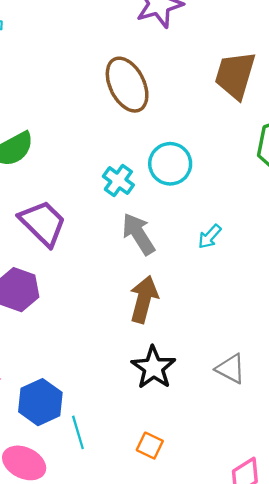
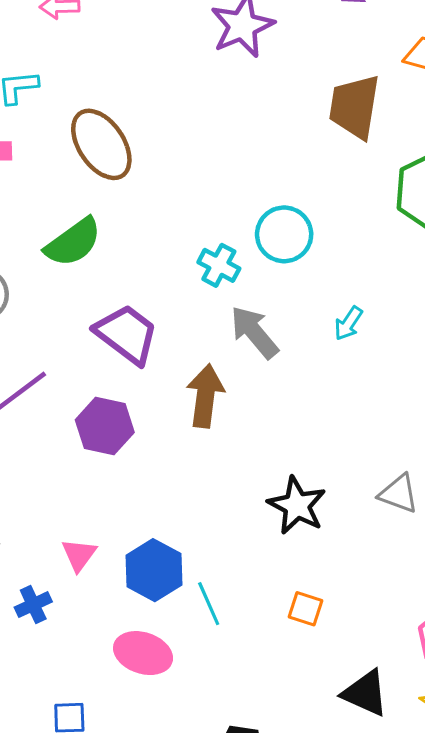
brown ellipse: (127, 85) -> (101, 144), moved
brown arrow: (144, 299) -> (205, 396), moved

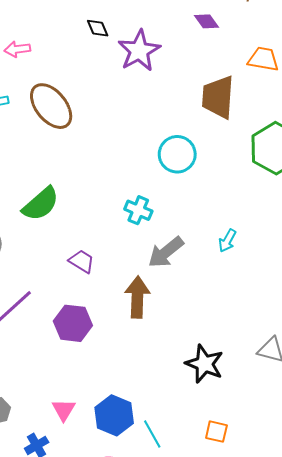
brown ellipse: (101, 144) -> (51, 106), moved
cyan circle: (284, 234) -> (177, 154), moved
gray arrow: (254, 332) -> (166, 252), turned -84
purple trapezoid: (127, 334) -> (82, 261), size x0.6

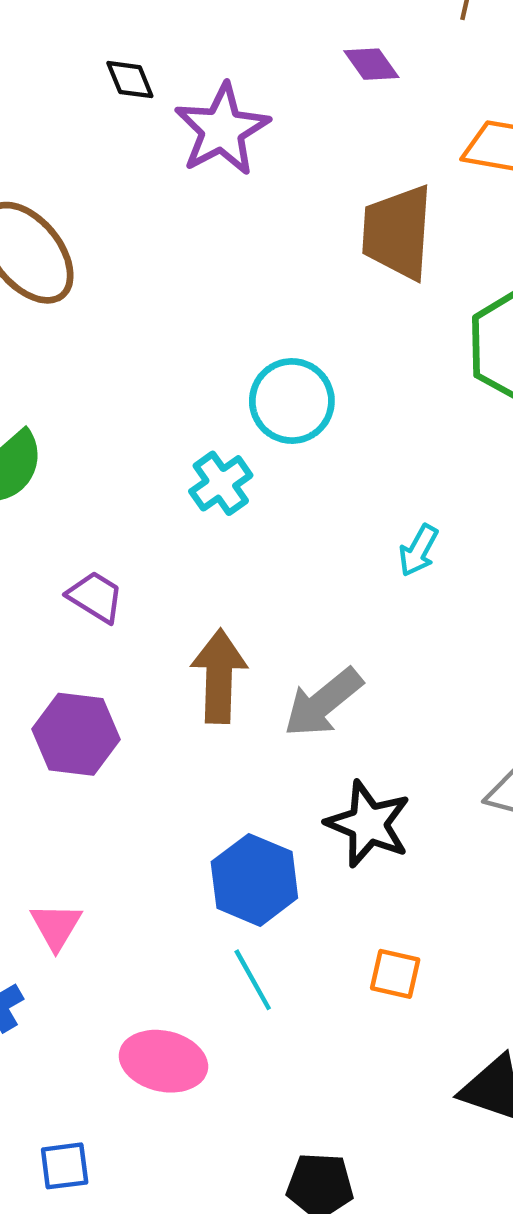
cyan circle: (177, 154) -> (292, 401), moved
cyan cross: (138, 210) -> (221, 483), turned 32
gray arrow: (166, 252) -> (323, 703), moved
blue hexagon: (114, 415) -> (254, 880), moved

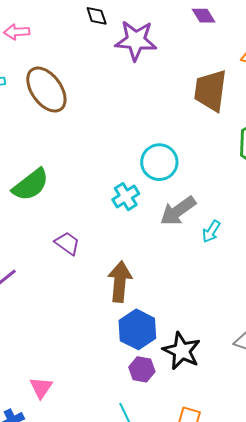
purple star: (222, 130) -> (136, 40), turned 30
gray arrow: (323, 703) -> (178, 211), moved
purple hexagon: (76, 734) -> (142, 369), moved, size x0.7
blue hexagon: (254, 880) -> (137, 329), moved

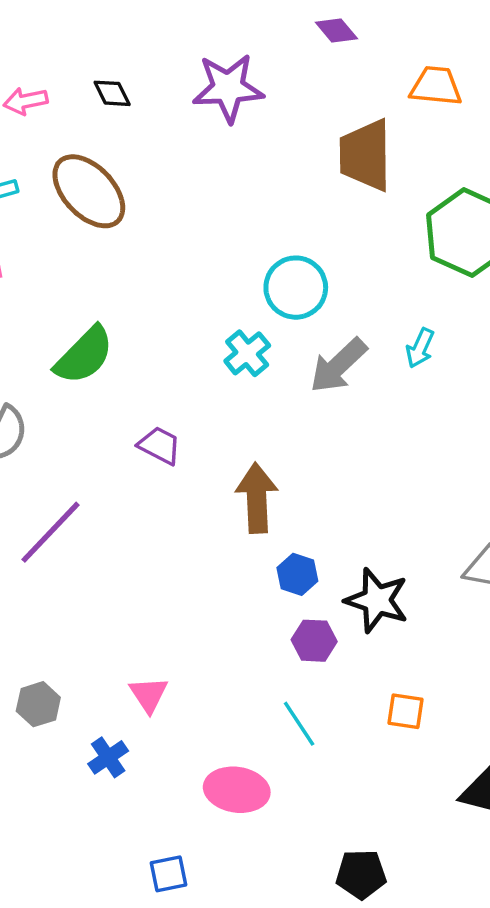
black diamond: (97, 16) -> (112, 93), moved
cyan arrow: (211, 232) -> (420, 348), moved
blue hexagon: (137, 329) -> (297, 574), size x0.6

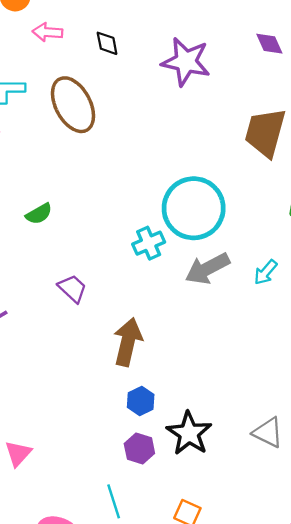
cyan circle: (296, 288) -> (194, 208), size x1.4
green semicircle: (84, 355) -> (39, 214), size x0.6

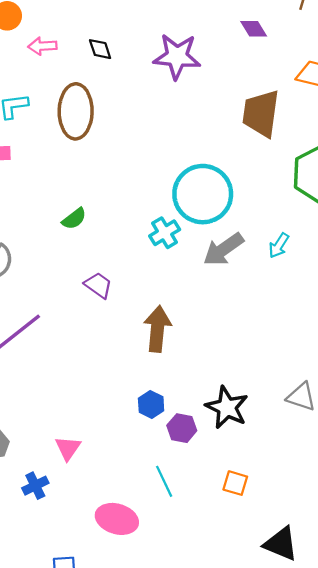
brown ellipse: (73, 105) -> (76, 111), turned 36
green semicircle: (39, 214) -> (74, 219), moved
blue hexagon: (141, 401) -> (151, 405), moved

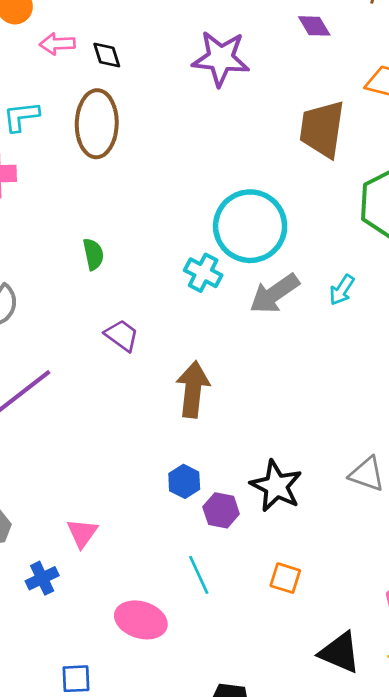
black diamond: (100, 49) -> (107, 55), moved
green semicircle: (74, 219) -> (93, 254), turned -65
cyan cross: (165, 233) -> (203, 273), turned -32

